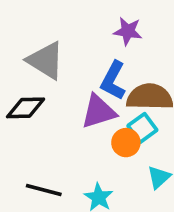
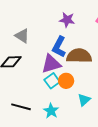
gray triangle: (46, 60) -> (22, 36), size x0.7
cyan square: (142, 128) -> (52, 81), moved

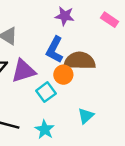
purple triangle: (51, 64) -> (23, 71), moved
orange circle: (66, 81) -> (63, 75), moved

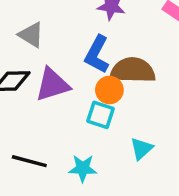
cyan square: (46, 92) -> (101, 115), moved, turned -36
cyan star: (45, 130) -> (83, 168), turned -30

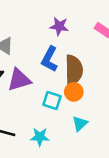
brown semicircle: (133, 70) -> (74, 70), turned 88
orange circle: (109, 90) -> (74, 92), moved

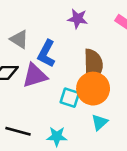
blue L-shape: (49, 59) -> (46, 54), moved
orange circle: (74, 92) -> (93, 89), size x1.6

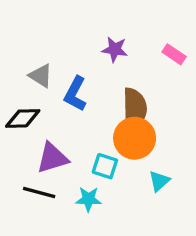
purple triangle: (35, 76) -> (52, 158), moved
cyan square: (70, 98) -> (105, 166), moved
cyan triangle: (100, 122) -> (159, 181), moved

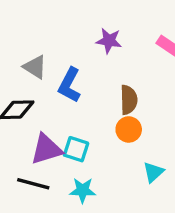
brown semicircle: (135, 109) -> (129, 100), size x0.7
orange circle: (135, 138) -> (129, 129), size x0.6
cyan square: (105, 166) -> (76, 149), moved

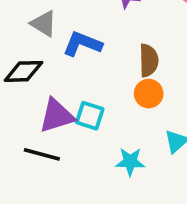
blue L-shape: (69, 85) -> (82, 44), turned 84
cyan star: (83, 190) -> (130, 162), moved

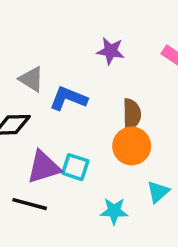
orange circle: (149, 94) -> (132, 146), size x1.4

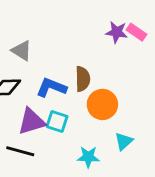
purple star: (111, 51) -> (117, 32), moved
blue L-shape: (68, 98) -> (51, 87), moved
brown semicircle: (132, 114) -> (83, 79), moved

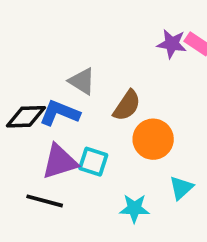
gray triangle: (22, 51) -> (82, 81), moved
brown semicircle: (83, 79) -> (127, 106), turned 35
blue L-shape: (51, 87) -> (60, 113), moved

